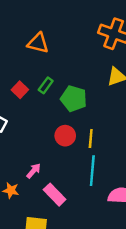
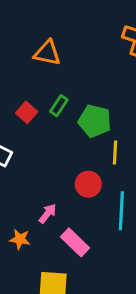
red circle: (65, 136) -> (88, 184), moved
yellow line: (91, 138) -> (115, 153), moved

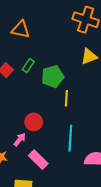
green pentagon: (95, 121) -> (53, 76), turned -30
red circle: (88, 184) -> (34, 122), moved

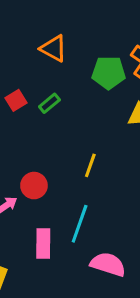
green pentagon: (53, 76) -> (109, 73), moved
pink rectangle: (38, 160) -> (43, 244), moved, turned 30

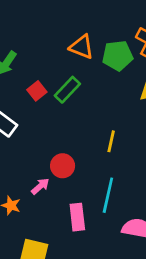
orange triangle: (54, 49) -> (82, 47), moved
green rectangle: (49, 103) -> (67, 90), size x1.4

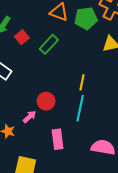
red square: (37, 91) -> (22, 37), moved
cyan line: (108, 195) -> (80, 108), moved

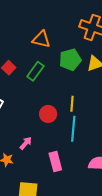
green pentagon: (86, 18) -> (70, 60), moved
red circle: (46, 101) -> (48, 114), moved

